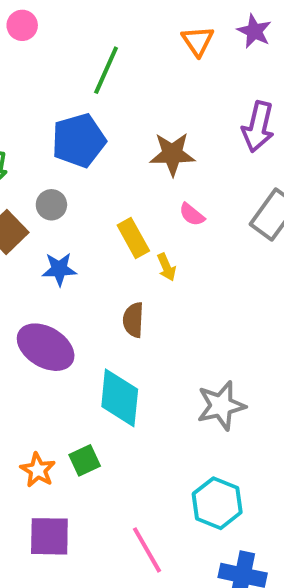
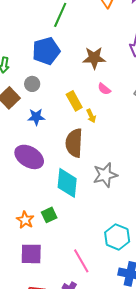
brown semicircle: (133, 320) -> (74, 143), size x1.6
gray star: (221, 406) -> (105, 175), moved

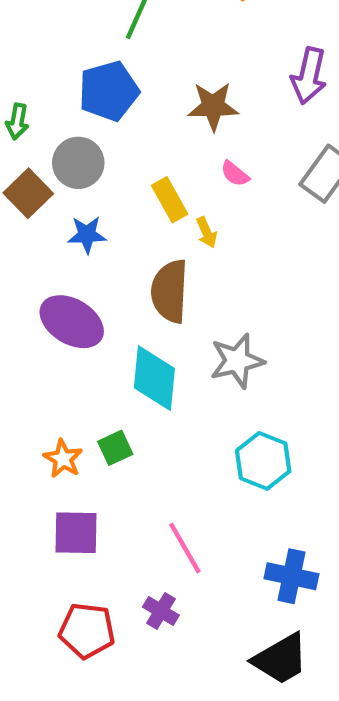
gray circle: (32, 84) -> (78, 163), size x1.5
cyan hexagon: (117, 237) -> (263, 461), moved

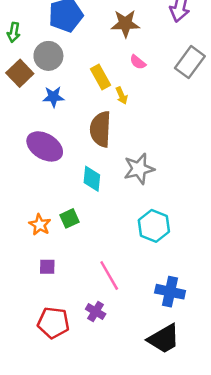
cyan diamond: (154, 378) -> (92, 179), size x0.7
purple square: (76, 533) -> (47, 267), size x0.6

